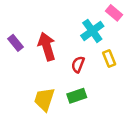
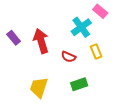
red semicircle: (78, 64) -> (69, 57), turned -88
green rectangle: (77, 96) -> (79, 84), moved

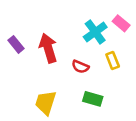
pink rectangle: (100, 11) -> (121, 23), moved
green rectangle: (79, 84) -> (93, 99), turned 35

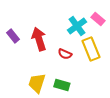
yellow rectangle: (113, 60) -> (91, 49), size x1.6
green rectangle: (93, 99) -> (62, 85), moved

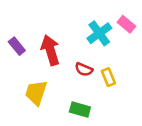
yellow rectangle: (91, 49) -> (108, 77), moved, size x0.6
yellow trapezoid: (37, 83) -> (36, 93), moved

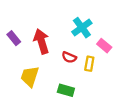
pink rectangle: (126, 24) -> (104, 46), moved
yellow rectangle: (108, 77) -> (89, 64), turned 32

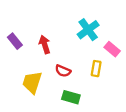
red arrow: (41, 41) -> (45, 45), size x0.7
red semicircle: (69, 57) -> (63, 71), moved

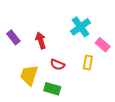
green rectangle: (71, 97) -> (52, 89), moved

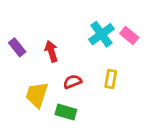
pink rectangle: (103, 45) -> (129, 35), moved
red semicircle: (57, 65) -> (72, 82), turned 136

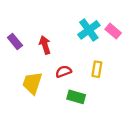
green rectangle: (66, 112) -> (76, 97), moved

